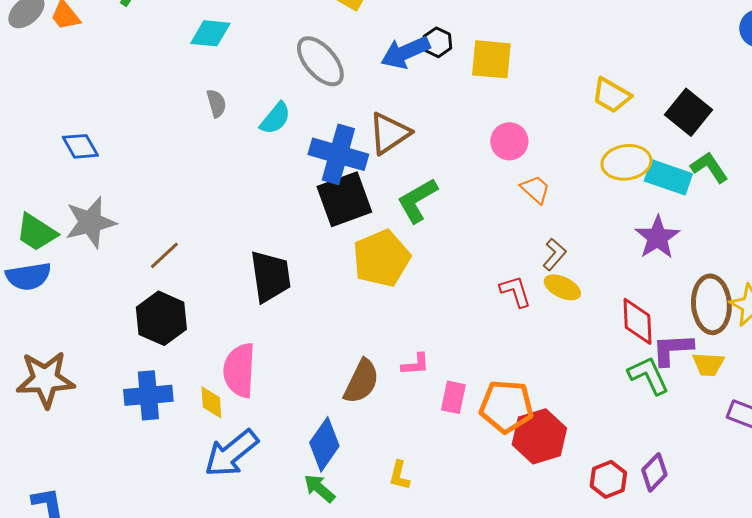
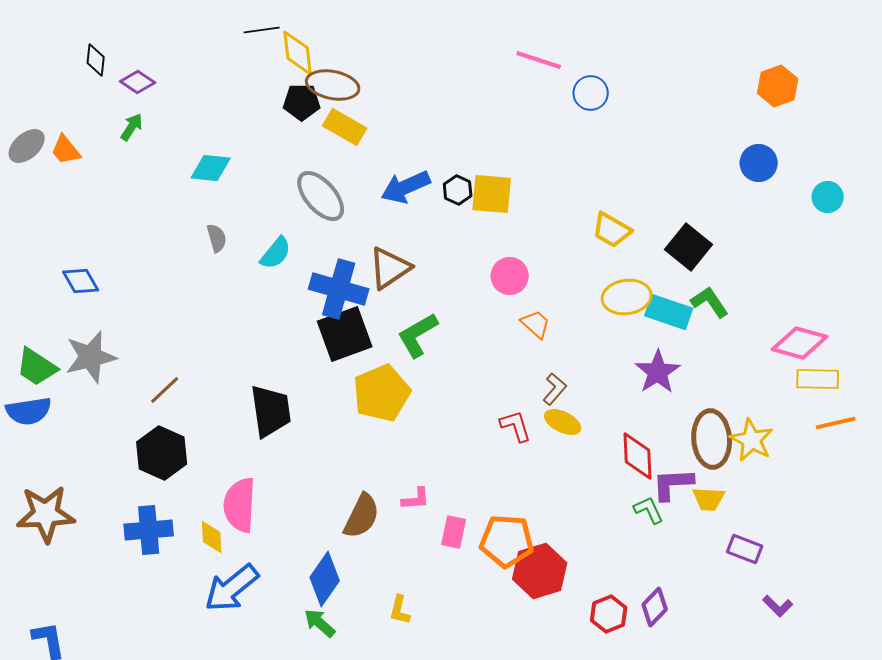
black hexagon: (437, 42) -> (458, 190), moved
green L-shape: (648, 375) -> (649, 510), size x0.7

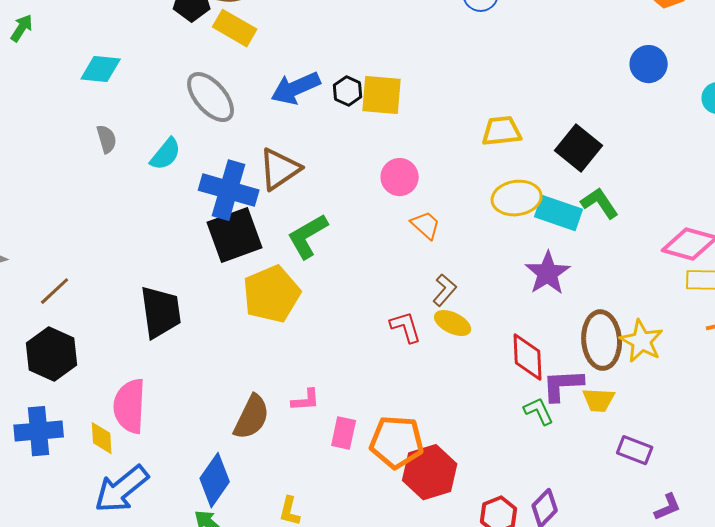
yellow trapezoid: (612, 230) -> (502, 131), turned 144
purple L-shape: (778, 606) -> (668, 507), turned -68

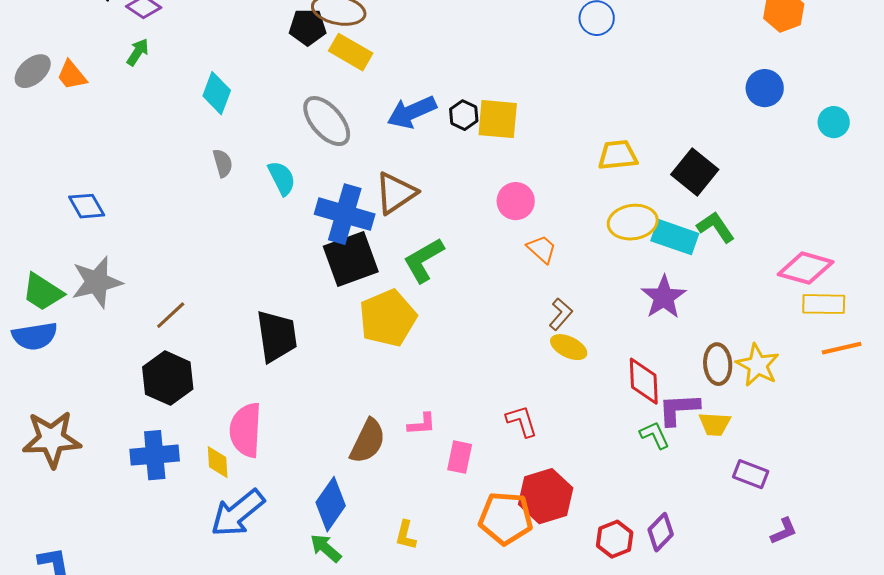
cyan diamond: (101, 69) -> (217, 93), turned -75
cyan semicircle: (166, 154) -> (282, 178), turned -66
red L-shape: (406, 327) -> (522, 421), moved
brown ellipse: (602, 340) -> (718, 364), size x0.7
orange pentagon: (397, 442) -> (506, 518), moved

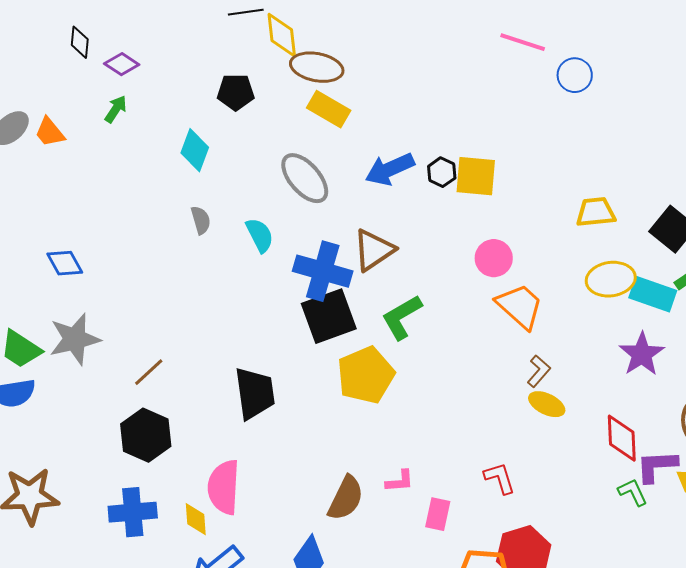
black pentagon: (308, 27) -> (236, 92), moved
orange trapezoid: (542, 249) -> (520, 306), size x1.6

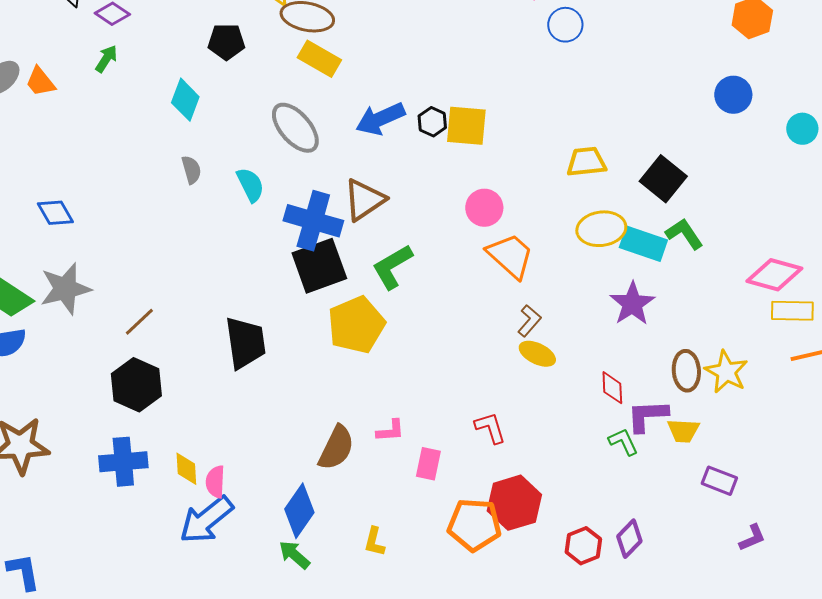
red diamond: (622, 438) -> (612, 388), size x0.7
pink semicircle: (224, 487) -> (215, 482), moved, size x0.6

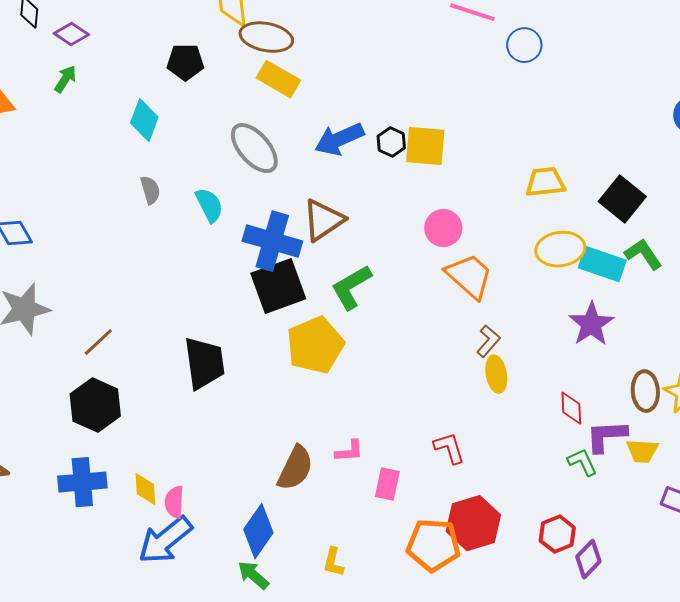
yellow ellipse: (537, 354) -> (496, 374), turned 54
red hexagon: (583, 546) -> (557, 534), moved

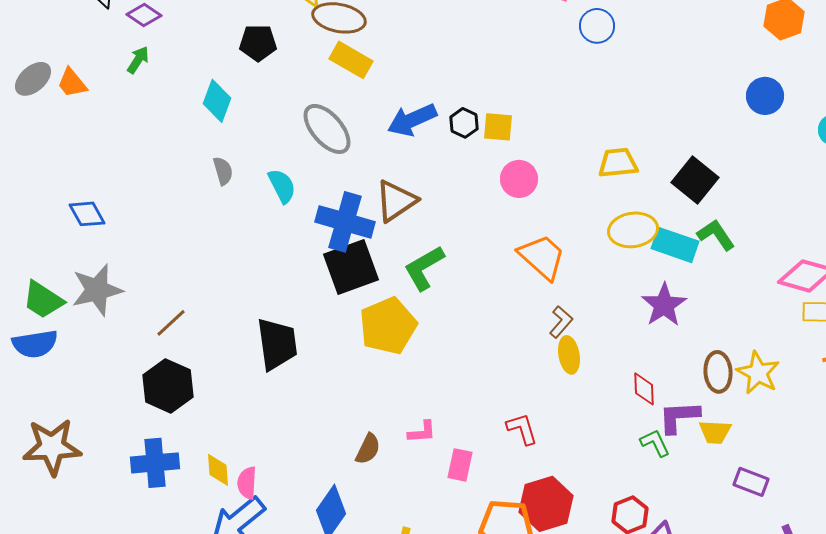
yellow square: (425, 146) -> (498, 127), size x0.7
pink circle: (443, 228) -> (519, 179), moved
brown semicircle: (295, 468) -> (368, 449), size x0.7

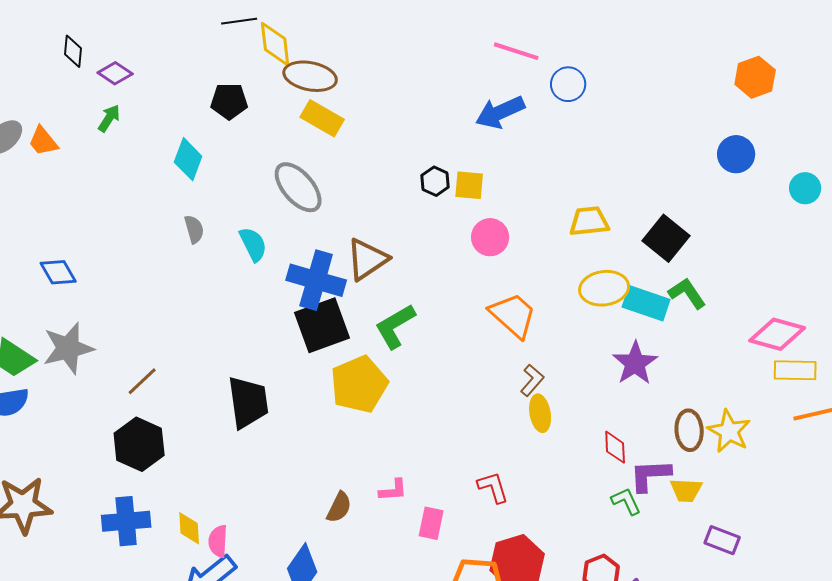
blue arrow: (412, 120) -> (500, 112), moved

